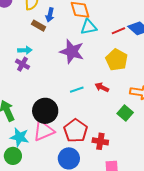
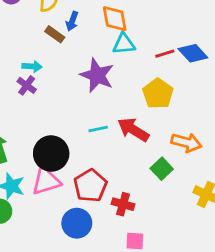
red arrow: (102, 87) -> (133, 130), size x1.6

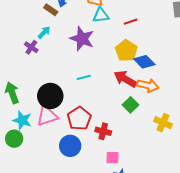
blue diamond: (193, 53) -> (144, 62), moved
cyan arrow: (32, 66) -> (44, 32), moved, turned -48
red arrow: (133, 130) -> (125, 79), moved

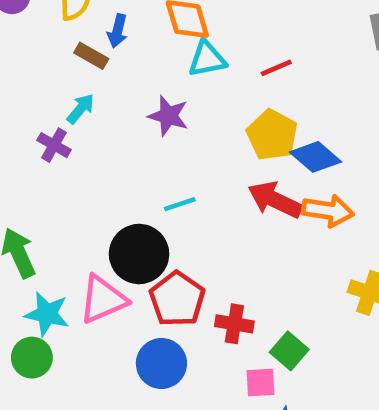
purple star: (82, 39) -> (168, 116), size x0.7
black circle: (50, 96) -> (139, 254), moved
green square: (130, 105) -> (289, 351), moved

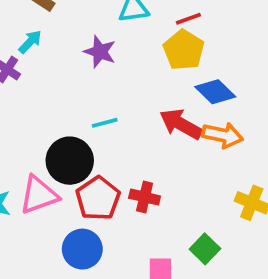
yellow pentagon: (272, 135) -> (184, 50), moved
red cross: (234, 324) -> (145, 197), moved
green square: (289, 351) -> (205, 249), moved

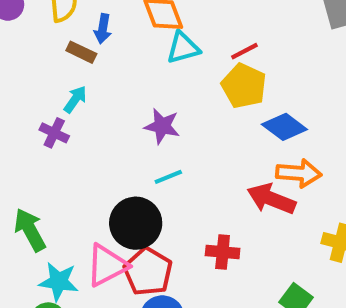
purple star: (100, 52) -> (162, 126), moved
red arrow: (181, 124) -> (271, 199), moved
red pentagon: (98, 198) -> (148, 272), moved

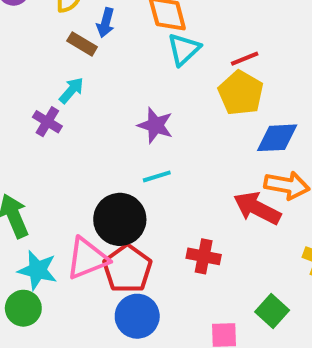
cyan triangle: (183, 48) -> (184, 49), turned -33
blue diamond: (284, 127) -> (277, 138), turned -45

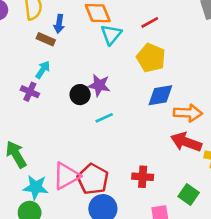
red line: (245, 59) -> (150, 22), moved
blue diamond: (277, 138) -> (160, 95), moved
red arrow: (257, 208) -> (186, 142), moved
black circle: (120, 219) -> (80, 95), moved, size x0.6
red cross: (204, 256) -> (143, 177), moved

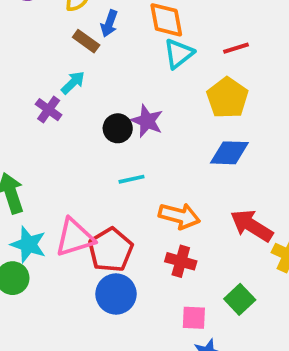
orange arrow: (188, 113) -> (179, 216), moved
cyan line: (104, 118) -> (132, 179), moved

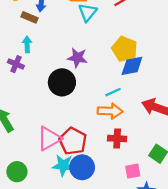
cyan arrow: (73, 83) -> (27, 44), turned -35
yellow pentagon: (227, 98) -> (125, 49), moved
black circle: (118, 128) -> (62, 82), moved, size x1.5
cyan line: (132, 179) -> (113, 92), moved
cyan star: (28, 244) -> (63, 165), moved

